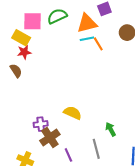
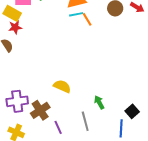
purple cross: (41, 124) -> (17, 101), moved, size x1.5

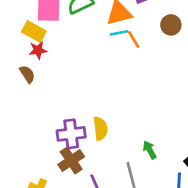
yellow semicircle: (62, 86) -> (100, 129), turned 60
purple cross: (17, 101) -> (71, 134), moved

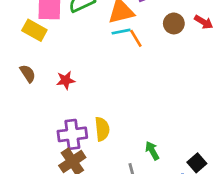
red star: (38, 50) -> (66, 80), moved

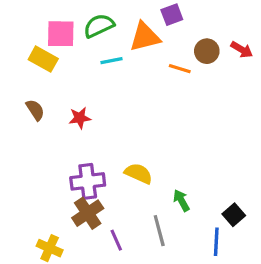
cyan line: (121, 32) -> (112, 61), moved
orange line: (136, 38) -> (180, 69), moved, turned -42
yellow semicircle: (102, 129) -> (139, 173), moved, turned -60

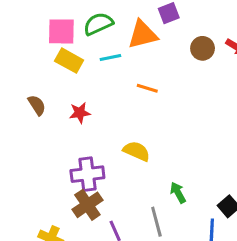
yellow rectangle: (43, 59) -> (69, 61), moved
orange line: (180, 69) -> (147, 88), moved
yellow semicircle: (139, 173) -> (137, 151), moved

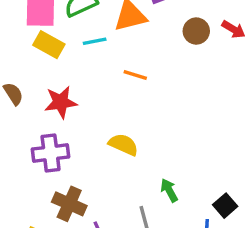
red star: (80, 113) -> (61, 102), size x1.4
purple cross: (87, 174) -> (51, 153), moved
brown cross: (87, 205) -> (69, 204), turned -32

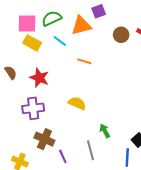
cyan line: (95, 41) -> (60, 41), turned 48
red star: (61, 102) -> (39, 78), turned 30

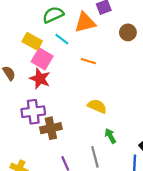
pink square: (27, 24) -> (42, 59), moved, turned 30
yellow semicircle: (77, 103) -> (97, 106), moved
brown cross: (44, 139) -> (51, 128), moved, turned -36

